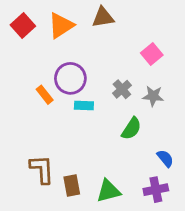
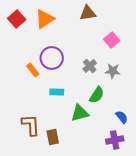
brown triangle: (103, 17) -> (88, 13), moved
cyan rectangle: (84, 106) -> (57, 92), moved
green triangle: (108, 191) -> (80, 113), moved

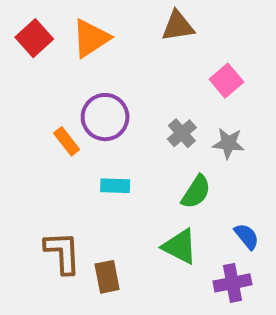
green triangle: (80, 113) -> (180, 247), moved, turned 42

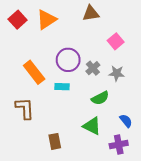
purple circle: (105, 117) -> (68, 60), moved
orange rectangle: (67, 141) -> (34, 72), size x1.6
cyan rectangle: (115, 186) -> (62, 87), moved
green semicircle: (196, 192) -> (100, 98), turned 30
brown L-shape: (63, 253) -> (25, 108), moved

